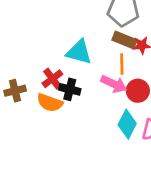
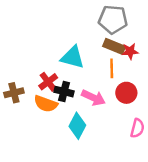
pink arrow: (114, 84) -> (93, 98), moved
cyan diamond: (127, 124) -> (77, 126), moved

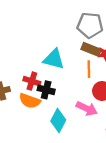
red cross: (48, 82) -> (32, 81), turned -35
pink arrow: (93, 98) -> (87, 109), moved

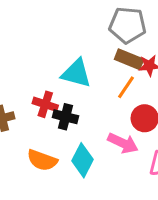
orange line: (89, 69) -> (126, 87), turned 35
orange semicircle: (30, 101) -> (42, 160), moved

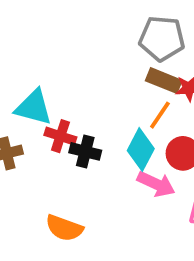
cyan triangle: (76, 73) -> (34, 107), moved
orange semicircle: (42, 160) -> (64, 228), moved
cyan diamond: (83, 160) -> (141, 150), moved

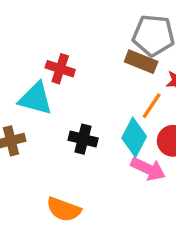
brown rectangle: (164, 81) -> (141, 62), moved
red cross: (60, 136) -> (60, 69), moved

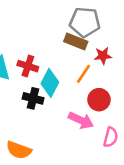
red cross: (60, 69) -> (28, 66), moved
cyan diamond: (134, 137) -> (50, 83), moved

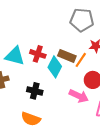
brown rectangle: (76, 41) -> (67, 56), moved
black cross: (33, 98) -> (35, 91), moved

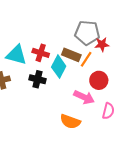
gray pentagon: (82, 20) -> (87, 33), moved
black cross: (35, 91) -> (38, 79), moved
orange semicircle: (31, 119) -> (70, 122), moved

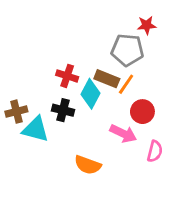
red star: (102, 44) -> (147, 25), moved
cyan triangle: (16, 55) -> (36, 129), moved
orange semicircle: (70, 122) -> (88, 165), moved

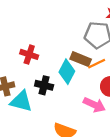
red cross: (67, 76) -> (29, 54), moved
orange line: (126, 84) -> (97, 64), turned 30

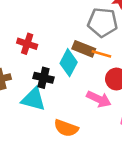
orange line: (97, 64) -> (101, 54), turned 42
cyan triangle: (21, 101) -> (33, 99), moved

